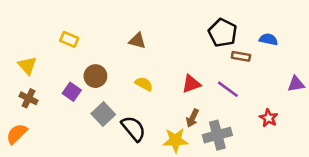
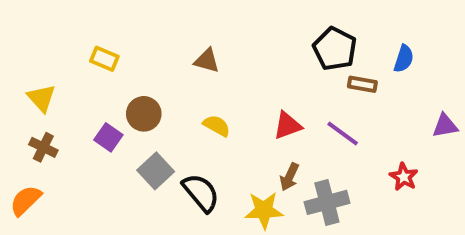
blue semicircle: (268, 39) -> (404, 59), turned 96

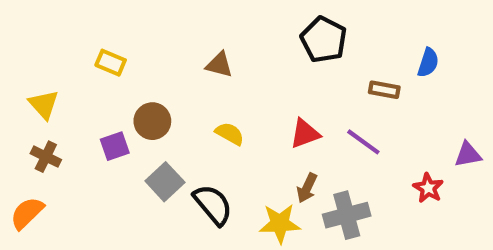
black pentagon: (335, 49) -> (324, 40), moved
purple triangle: (445, 126) -> (468, 155), moved
purple square: (108, 137) -> (115, 146), turned 36

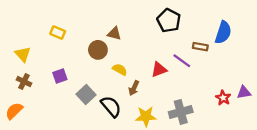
blue semicircle: (428, 63) -> (223, 32), size x1.5
brown circle: (152, 121) -> (98, 50), moved
purple line: (363, 142) -> (182, 61), moved
purple triangle: (468, 155) -> (244, 92), moved
brown arrow: (307, 188) -> (134, 88), moved

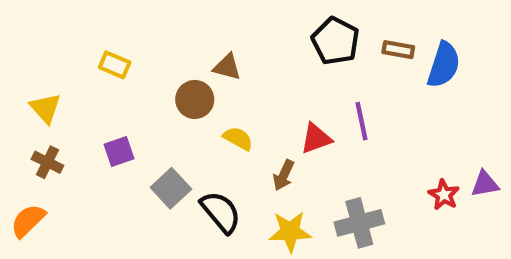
brown rectangle: (200, 47) -> (398, 50), moved
purple line: (182, 61) -> (361, 121), turned 42
brown arrow: (134, 88) -> (284, 175), moved

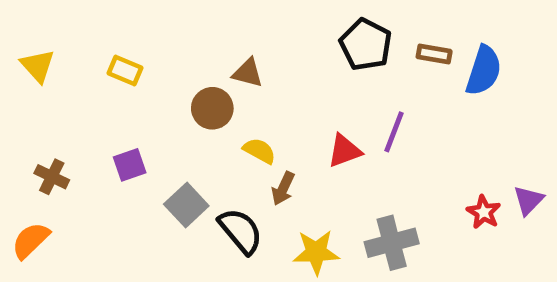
yellow triangle: (45, 108) -> (38, 66), moved
purple line: (361, 121) -> (394, 132), turned 33
brown arrow: (284, 175) -> (283, 189), moved
purple triangle: (485, 184) -> (528, 200), turned -36

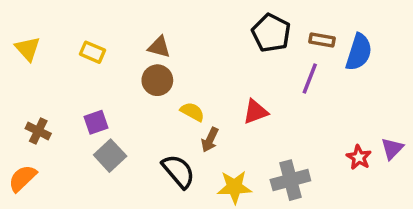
brown triangle: (248, 73) -> (159, 47), moved
purple line: (394, 132) -> (310, 78), moved
gray square: (186, 205) -> (110, 156), moved

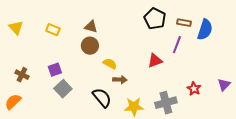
red triangle: (255, 112) -> (155, 61), moved
brown arrow: (210, 140) -> (120, 80), turned -112
red star: (359, 157) -> (194, 89), moved

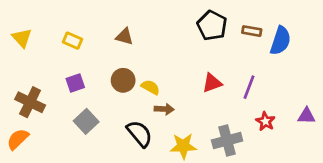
purple line: (177, 45) -> (249, 87), moved
brown circle: (90, 46) -> (123, 80), moved
purple square: (55, 70) -> (75, 83), moved
brown cross: (22, 75) -> (30, 102), size x1.5
purple triangle: (224, 85) -> (306, 116), turned 48

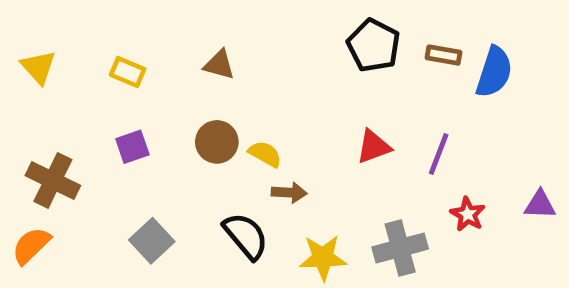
gray square: (86, 121) -> (152, 241), moved

